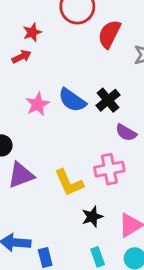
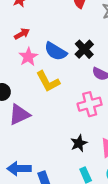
red arrow: (22, 57) -> (22, 34), moved
yellow L-shape: (69, 183) -> (48, 81), moved

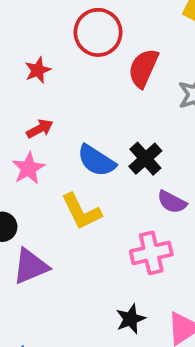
pink star: (28, 57) -> (29, 168), moved

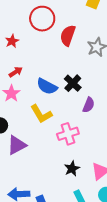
purple semicircle: (172, 202) -> (89, 105), turned -91
pink cross: (151, 253) -> (68, 134), moved

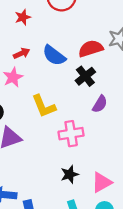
red semicircle: (68, 35) -> (91, 49), moved, turned 45
blue semicircle: (47, 86) -> (54, 55), moved

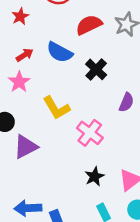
red semicircle: (91, 49) -> (89, 25), moved
purple semicircle: (100, 104) -> (126, 102), moved
pink cross: (71, 134) -> (90, 133), turned -35

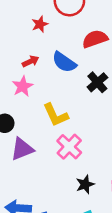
red star: (20, 16) -> (40, 24), moved
pink cross: (90, 133) -> (69, 147), moved

